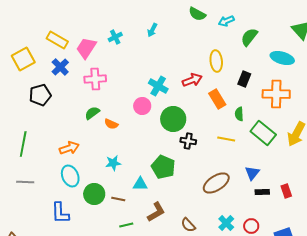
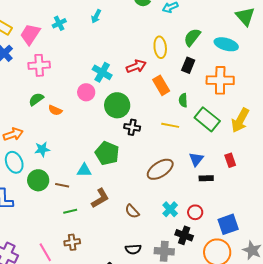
green semicircle: (249, 37) -> (192, 37), moved
cyan star: (113, 163) -> (42, 149), moved
red rectangle: (286, 191) -> (230, 160), moved

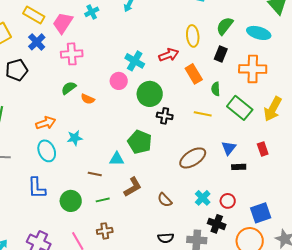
green circle: (38, 180) -> (71, 201), moved

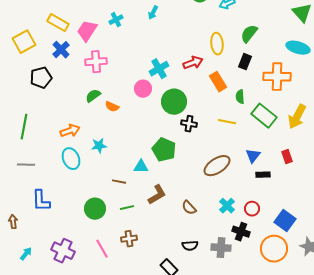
cyan ellipse: (259, 33) -> (298, 48), moved
cyan cross: (135, 61) -> (159, 69), turned 30
blue L-shape: (37, 188) -> (41, 201), moved
blue square: (261, 213) -> (285, 221), turned -35

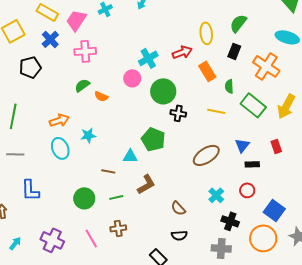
orange cross: (277, 77) -> (266, 66), turned 32
brown semicircle: (189, 208) -> (178, 208), moved
red circle: (252, 209) -> (247, 190), moved
gray cross: (221, 248) -> (221, 248), moved

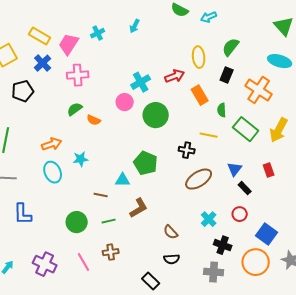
black cross: (178, 113) -> (187, 150), moved
black rectangle: (252, 164) -> (245, 188), turned 48

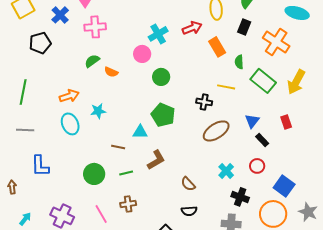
green circle: (156, 115) -> (161, 77), moved, size x0.7

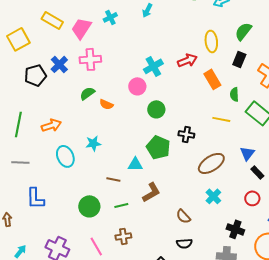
blue cross: (60, 15) -> (59, 64), moved
orange arrow: (69, 96) -> (51, 125), moved
black cross: (204, 102) -> (186, 134), moved
cyan cross: (226, 171) -> (213, 196), moved

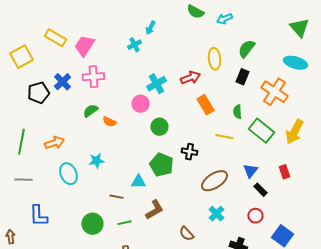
cyan cross: (110, 17) -> (134, 45), moved
orange rectangle: (212, 79) -> (205, 105), moved

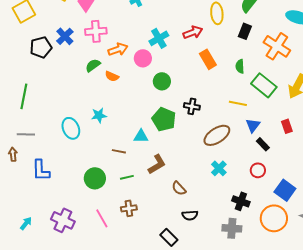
yellow line: (224, 137) -> (238, 103), moved
orange arrow: (54, 143) -> (118, 49), moved
brown semicircle: (186, 234) -> (179, 188), moved
brown arrow: (10, 237) -> (13, 154), moved

